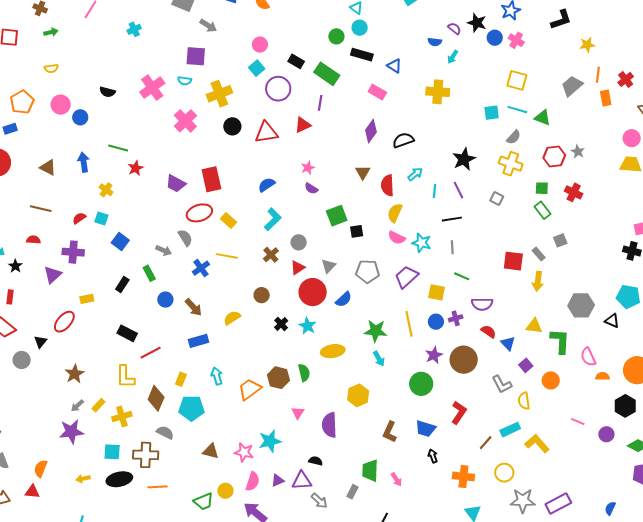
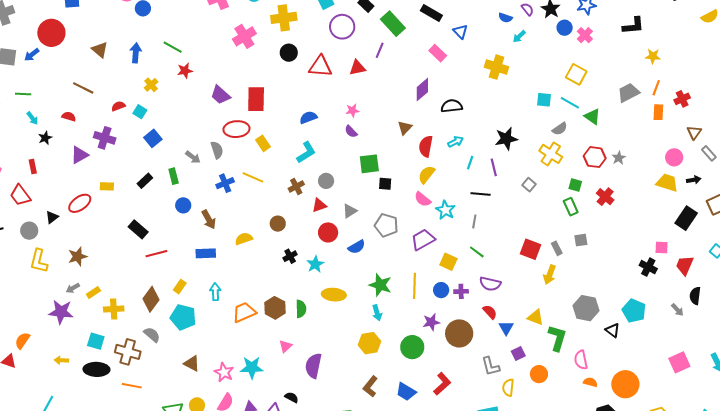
red circle: (313, 292) -> (328, 232), size x0.7
red rectangle: (10, 297) -> (33, 167), turned -32
yellow L-shape: (125, 377) -> (39, 261), moved
yellow hexagon: (358, 395) -> (369, 343), moved

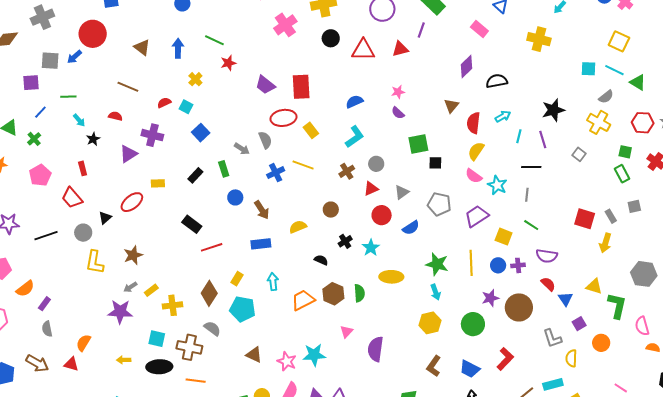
black semicircle: (292, 397) -> (321, 260), moved

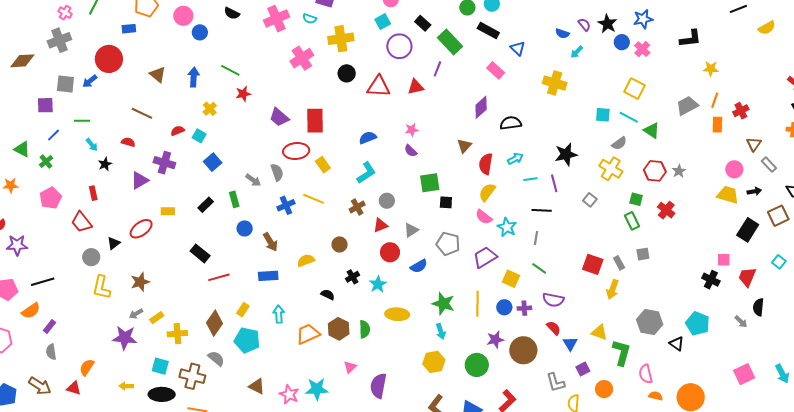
cyan line: (519, 136) -> (530, 179), turned 64
black line: (46, 236) -> (43, 282), moved

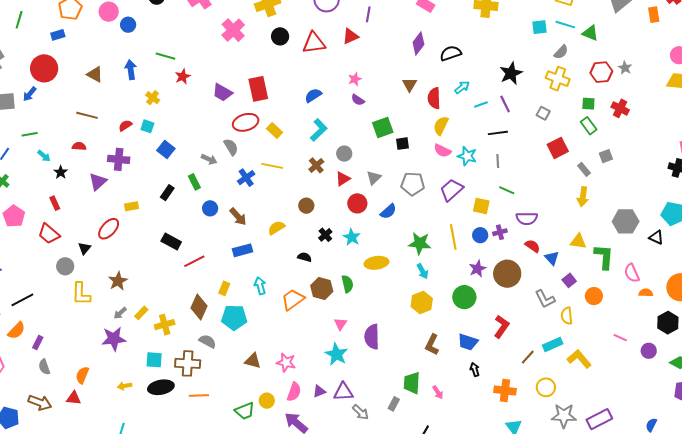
red square: (593, 264) -> (558, 148), moved, turned -35
cyan star: (317, 389) -> (336, 354), moved, turned -30

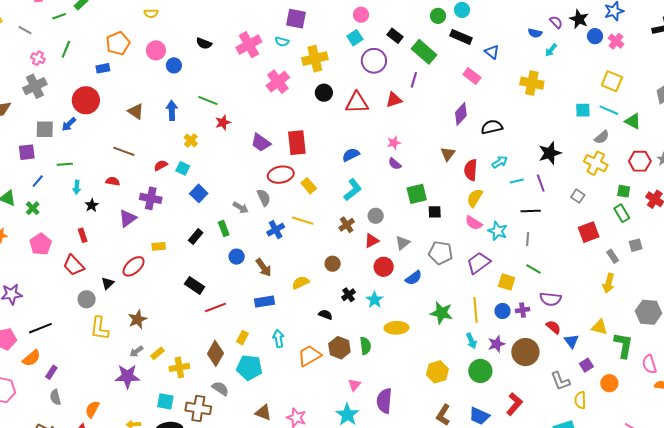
cyan arrow: (44, 156) -> (77, 187), turned 48
cyan arrow: (423, 271) -> (471, 341), moved

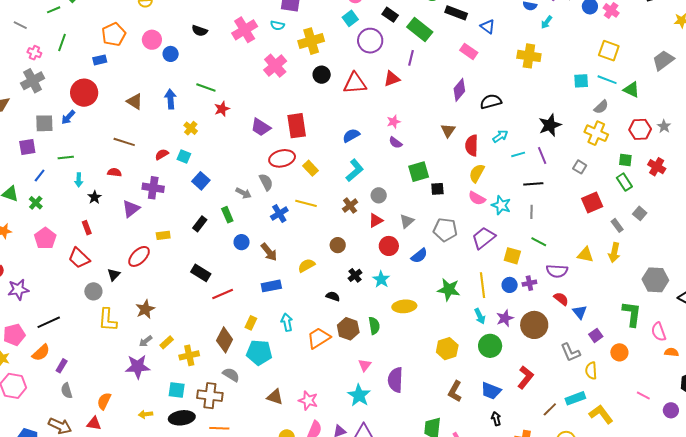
gray square: (636, 245) -> (640, 213), turned -32
yellow triangle: (599, 327) -> (585, 255), moved

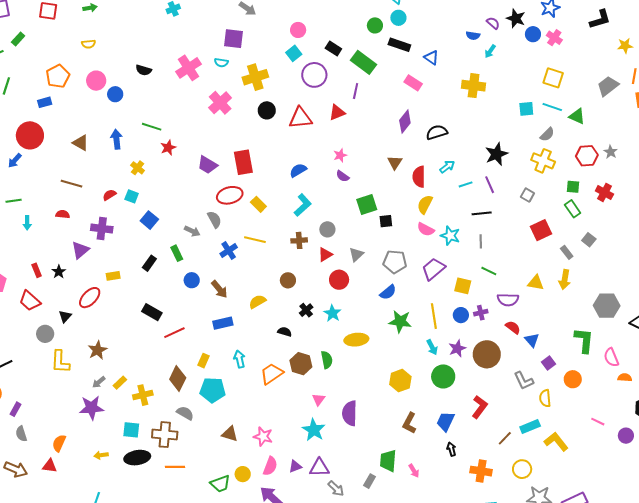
black star: (94, 197) -> (59, 272), moved
brown cross: (350, 206) -> (299, 240), turned 35
blue semicircle: (419, 256) -> (388, 292), moved
blue trapezoid: (491, 391) -> (445, 421), turned 95

